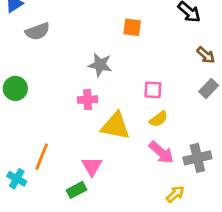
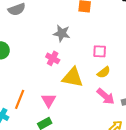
pink cross: (88, 100) -> (53, 58), turned 32
pink triangle: (92, 166) -> (49, 100), moved

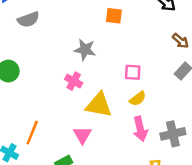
pink arrow: (106, 96) -> (140, 129), turned 36
pink triangle: (49, 100) -> (82, 135), moved

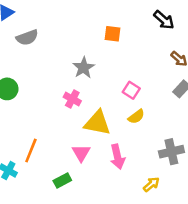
gray star: (85, 50) -> (84, 68), turned 30
pink square: (133, 72) -> (131, 90), turned 30
pink arrow: (140, 129) -> (117, 157), moved

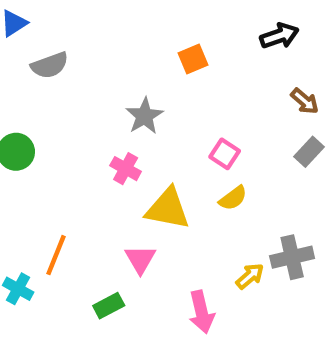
black arrow: (164, 20) -> (279, 36), turned -60
orange square: (112, 34) -> (193, 59), turned -30
pink arrow: (117, 157) -> (201, 312), moved
yellow arrow: (151, 184) -> (250, 276), moved

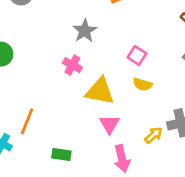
yellow semicircle: (233, 198) -> (142, 84), turned 54
pink triangle: (140, 259) -> (109, 124), moved
green rectangle: (109, 306) -> (61, 154), turned 36

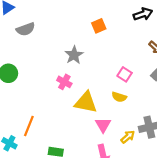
pink square: (137, 55) -> (125, 74), moved
pink triangle: (109, 124) -> (103, 125), moved

